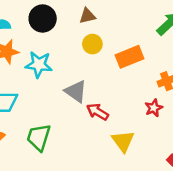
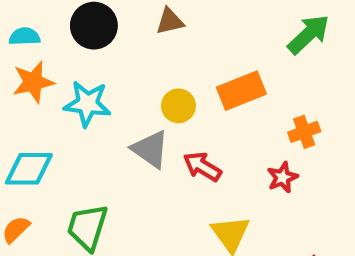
yellow circle: (92, 44) -> (178, 106), moved
red arrow: (98, 112) -> (202, 167), moved

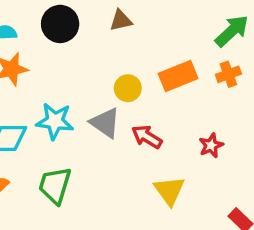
cyan star: (87, 104) -> (55, 121), moved
orange cross: (304, 132) -> (228, 74), moved

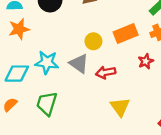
red arrow: (147, 137) -> (106, 72), turned -42
red star: (211, 145) -> (146, 61), moved

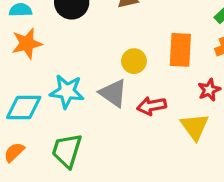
orange rectangle: (126, 34) -> (180, 50), turned -65
yellow triangle: (120, 107) -> (195, 127), moved

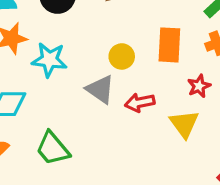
cyan star: (67, 91) -> (49, 60), moved
green trapezoid: (67, 151) -> (53, 149), turned -57

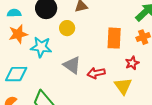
yellow circle: (122, 56) -> (67, 28), moved

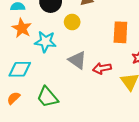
orange star: (18, 34) -> (22, 28), turned -30

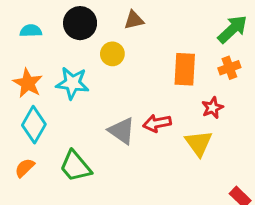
orange star: (22, 28) -> (28, 83), moved
gray triangle: (77, 60) -> (122, 131), moved
cyan diamond: (20, 69) -> (34, 125), turned -60

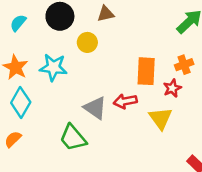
cyan semicircle: (31, 31) -> (18, 23), turned -48
orange cross: (229, 68) -> (184, 65), moved
orange rectangle: (185, 69) -> (146, 71), moved
green trapezoid: (75, 166) -> (73, 138), moved

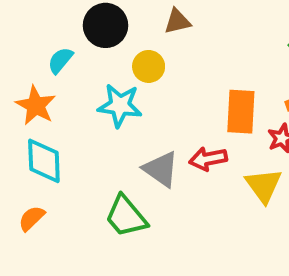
cyan semicircle: (18, 23) -> (60, 60), moved
cyan star: (53, 67) -> (120, 105), moved
cyan diamond: (21, 103) -> (44, 161), turned -32

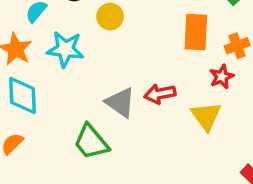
cyan star: (120, 105) -> (65, 49), moved
orange rectangle: (241, 112) -> (196, 32), moved

